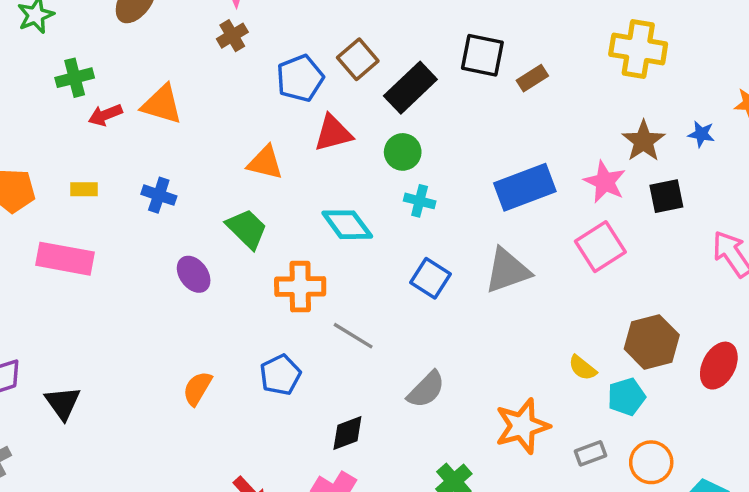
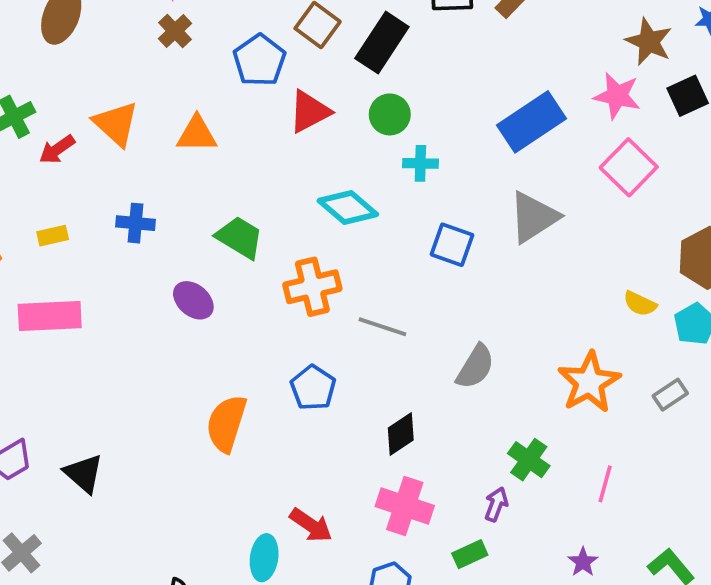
orange triangle: (162, 104) -> (116, 124), turned 39
orange triangle: (265, 163) -> (197, 134), moved
orange semicircle: (197, 388) -> (226, 423), size x1.4

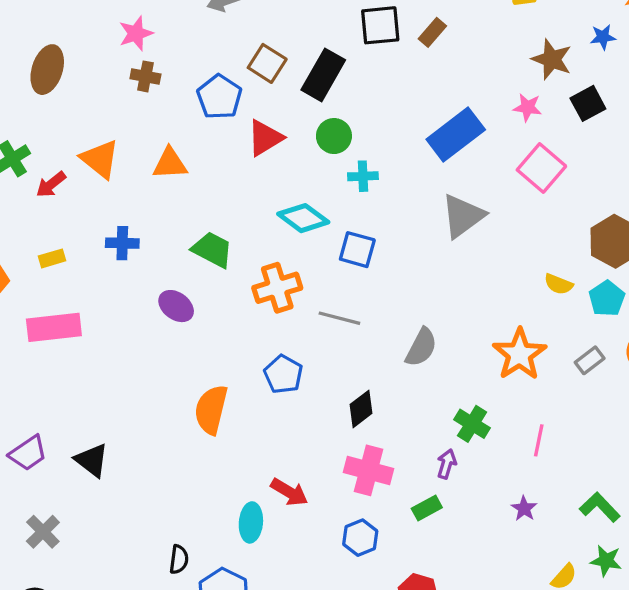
brown cross: (175, 31) -> (145, 76), turned -32
pink star: (617, 96) -> (528, 107), size x0.7
blue square: (452, 245) -> (357, 250), moved

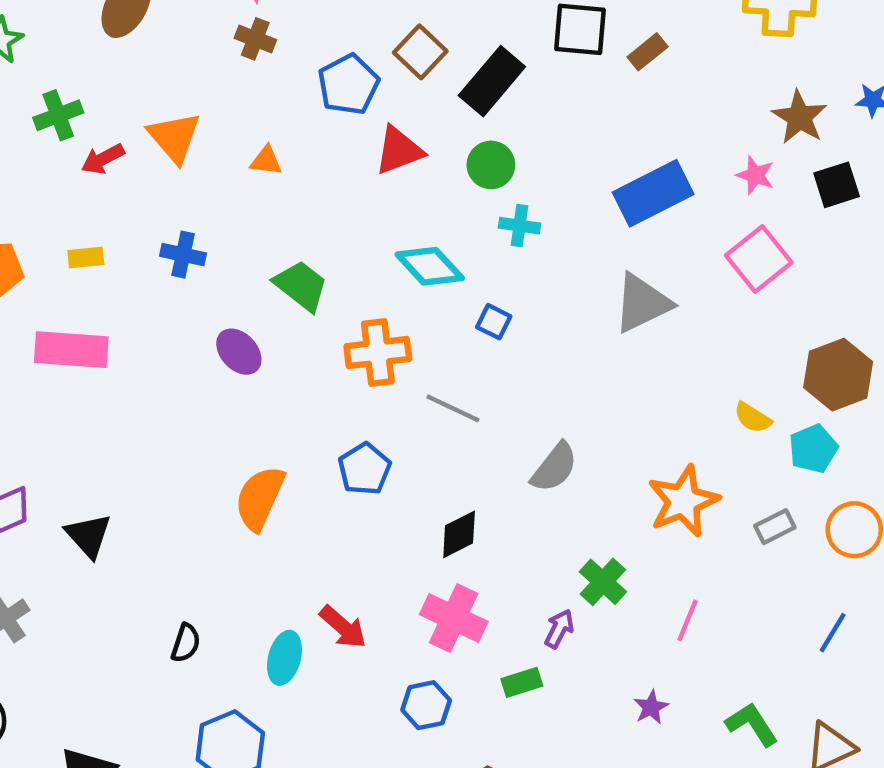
orange triangle: (170, 164) -> (266, 161), size x0.7
blue square: (357, 250) -> (494, 322), size x0.7
black semicircle: (179, 559) -> (186, 643), moved

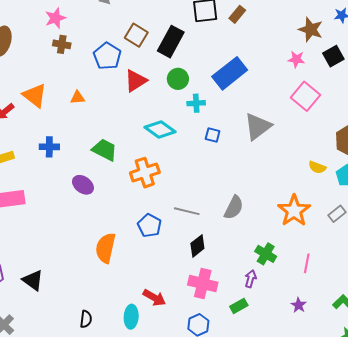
blue rectangle: (653, 193) -> (230, 73), moved
blue square: (494, 322) -> (213, 135), moved
gray line: (453, 408) -> (187, 211), moved

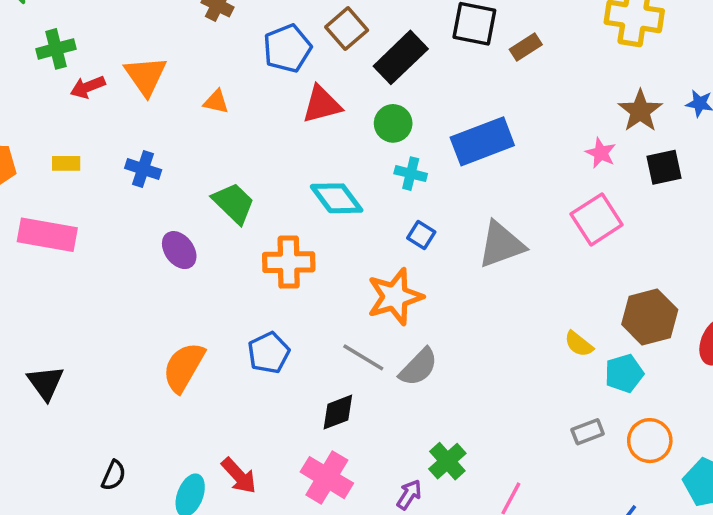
gray line: (187, 211) -> (363, 357), moved
orange star: (294, 211) -> (395, 297), moved

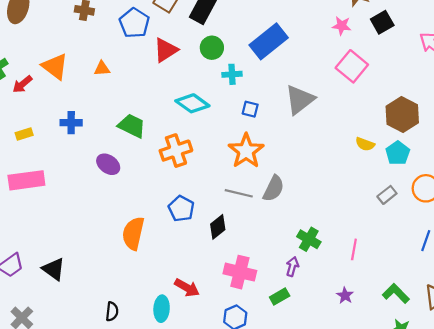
black diamond: (338, 412) -> (218, 227), moved

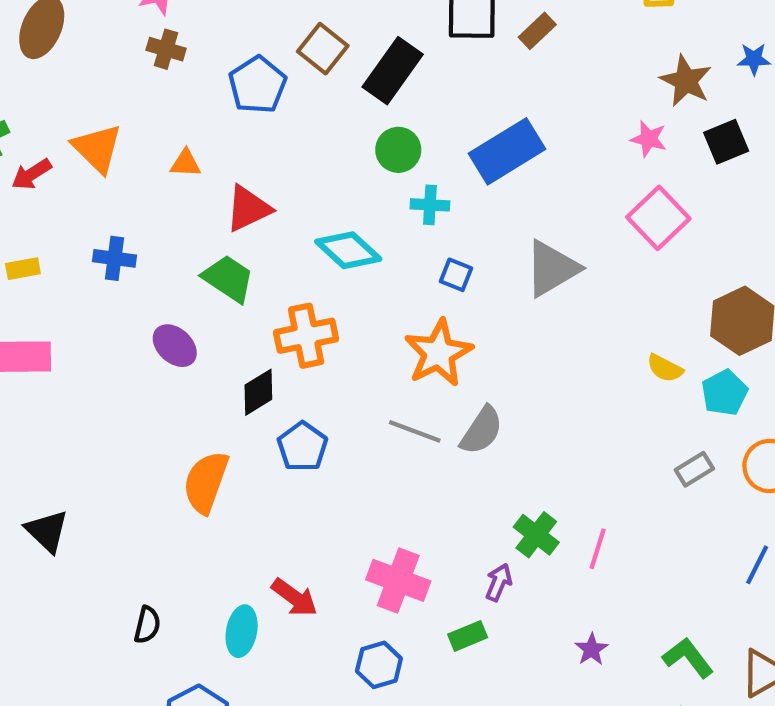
red triangle: (166, 50) -> (248, 209), moved
black diamond: (218, 227) -> (258, 392), moved
pink line: (354, 249) -> (598, 549), moved

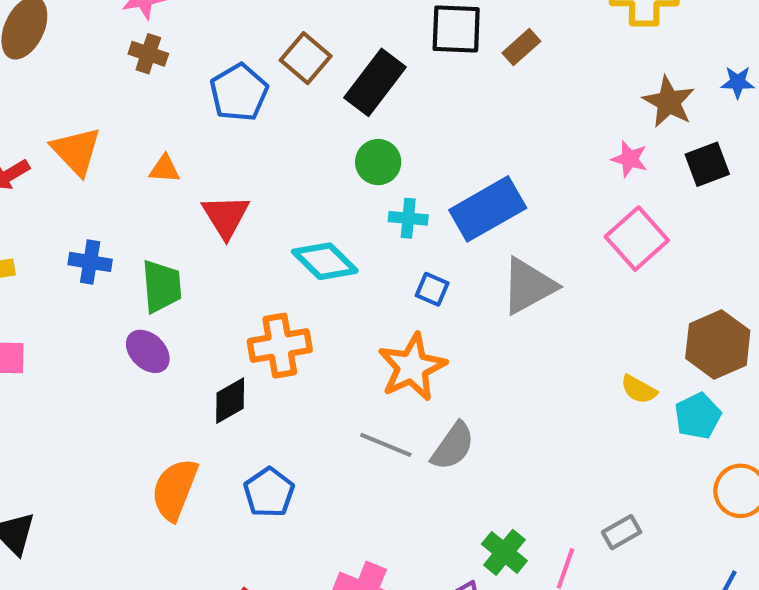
blue rectangle: (507, 151) -> (488, 209), moved
red triangle: (248, 209) -> (226, 216), turned -38
green trapezoid: (228, 278) -> (162, 286), moved, turned 50
blue pentagon: (303, 447) -> (269, 492), moved
gray rectangle: (694, 469) -> (622, 532), moved

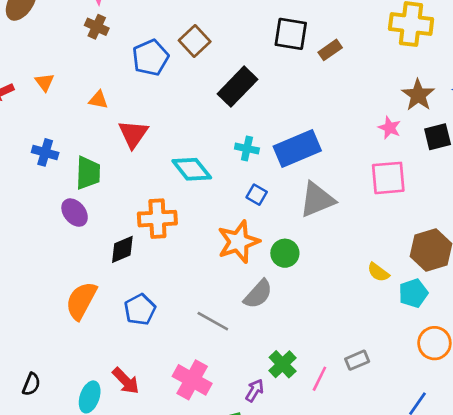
black rectangle: (375, 82) -> (238, 87), moved
orange triangle: (76, 151) -> (45, 82), size x0.6
green circle: (378, 162) -> (285, 253), moved
pink square: (637, 239) -> (388, 178), turned 30
gray line: (386, 445) -> (213, 321), moved

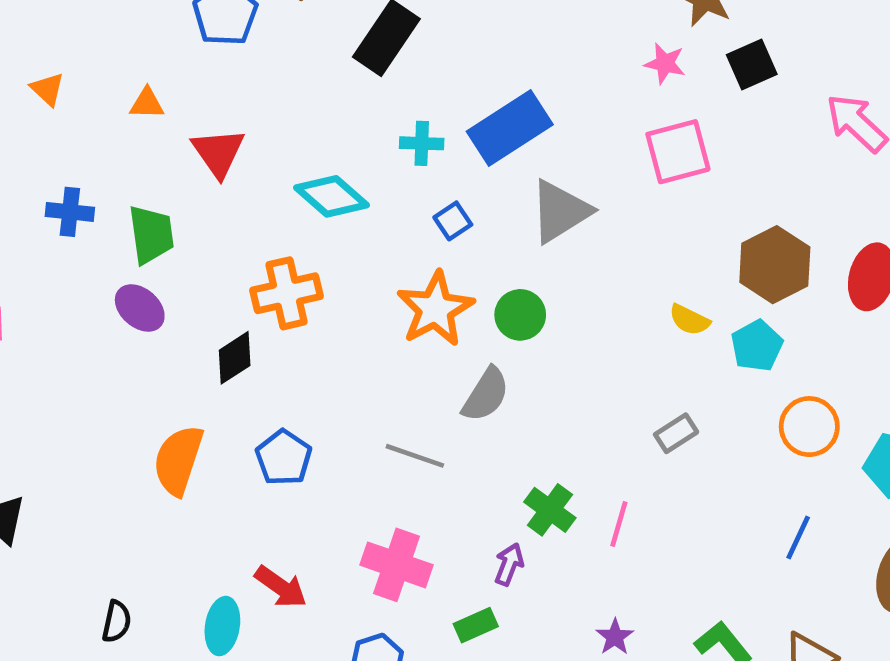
blue square: (257, 195) -> (453, 221), turned 36
gray rectangle: (357, 360) -> (676, 433), moved

